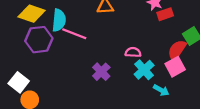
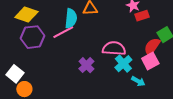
cyan semicircle: (59, 20) -> (71, 18), moved
pink line: (74, 34) -> (63, 32), turned -50
pink semicircle: (133, 52) -> (114, 48), size x1.6

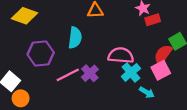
cyan semicircle: (71, 18) -> (75, 38), moved
pink line: (63, 32) -> (68, 75), moved
purple hexagon: (33, 37) -> (41, 54), moved

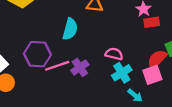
purple hexagon: (41, 54) -> (37, 54), moved
pink semicircle: (121, 55) -> (114, 54), size x0.7

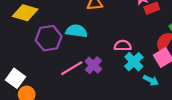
cyan semicircle: (70, 29) -> (76, 31), turned -85
purple hexagon: (37, 54) -> (49, 38), moved

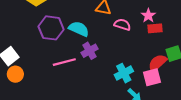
pink semicircle: (123, 46) -> (122, 25), moved
purple cross: (93, 65) -> (90, 51), moved

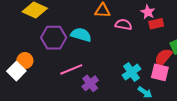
purple cross: (90, 51) -> (90, 83), moved
orange circle: (15, 74) -> (25, 61), moved
pink square: (152, 77) -> (160, 72), turned 36

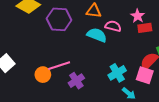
cyan semicircle: (81, 35) -> (97, 35), moved
purple hexagon: (54, 38) -> (59, 19), moved
orange circle: (25, 61) -> (43, 75), moved

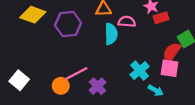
cyan semicircle: (97, 35) -> (111, 34), turned 78

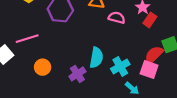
red rectangle: (161, 18) -> (150, 20), turned -48
cyan semicircle: (111, 34) -> (96, 58), moved
pink line: (76, 73) -> (27, 39), moved

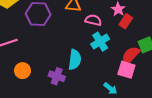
cyan cross: (120, 67) -> (100, 42), moved
purple cross: (77, 74) -> (57, 76), turned -35

